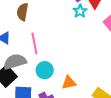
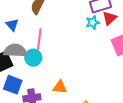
cyan circle: (45, 70) -> (33, 58), moved

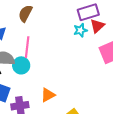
orange triangle: (60, 87) -> (48, 95), turned -35

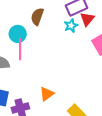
brown semicircle: (25, 13) -> (37, 17), moved
cyan circle: (21, 65) -> (18, 34), moved

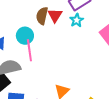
red triangle: (87, 19) -> (55, 15), moved

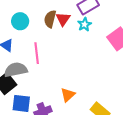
cyan circle: (25, 36) -> (20, 21), moved

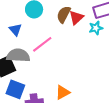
pink line: (37, 53) -> (42, 44), turned 45

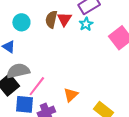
pink line: (42, 44) -> (37, 86), moved

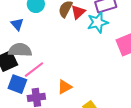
cyan star: (86, 24) -> (98, 22), size x1.5

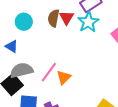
pink line: (34, 70) -> (49, 72), moved
orange triangle: (65, 87) -> (64, 77), moved

